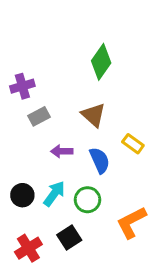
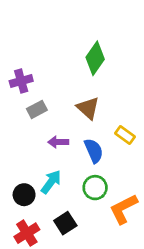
black circle: (22, 195) -> (24, 195), moved
green circle: (87, 200) -> (95, 188), moved

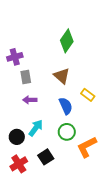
gray rectangle: (37, 109) -> (26, 77), turned -72
purple arrow: (58, 142) -> (30, 100), moved

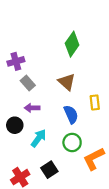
gray rectangle: (26, 77) -> (28, 83), turned -32
yellow rectangle: (88, 95) -> (95, 102), turned 48
black circle: (17, 137) -> (15, 125), moved

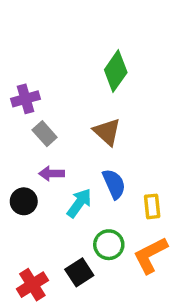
yellow rectangle: (95, 102) -> (152, 206), moved
cyan arrow: (39, 138) -> (79, 203), moved
green circle: (72, 142) -> (109, 245), moved

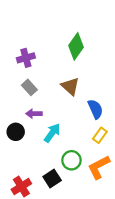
purple cross: (25, 99) -> (26, 58), moved
blue semicircle: (114, 184) -> (95, 109), moved
yellow rectangle: (152, 206) -> (100, 135), turned 42

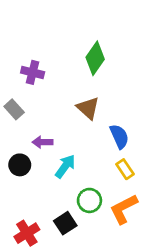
purple cross: (26, 58) -> (33, 72), turned 30
gray rectangle: (29, 87) -> (14, 109), moved
yellow rectangle: (100, 135) -> (125, 169), turned -70

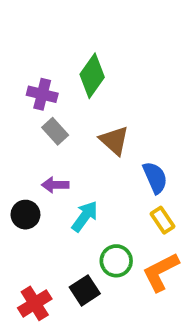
green diamond: (95, 58) -> (92, 76), moved
gray rectangle: (14, 109) -> (55, 131), moved

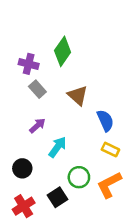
purple arrow: (55, 185) -> (37, 126), turned 138
black circle: (25, 215) -> (22, 168), moved
yellow rectangle: (162, 220) -> (110, 150), turned -30

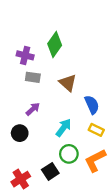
gray rectangle: (37, 89) -> (33, 77), turned -40
cyan arrow: (58, 147) -> (63, 128), moved
black circle: (22, 168) -> (20, 133), moved

